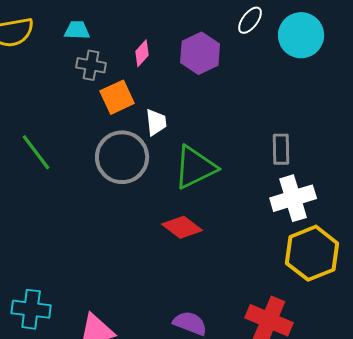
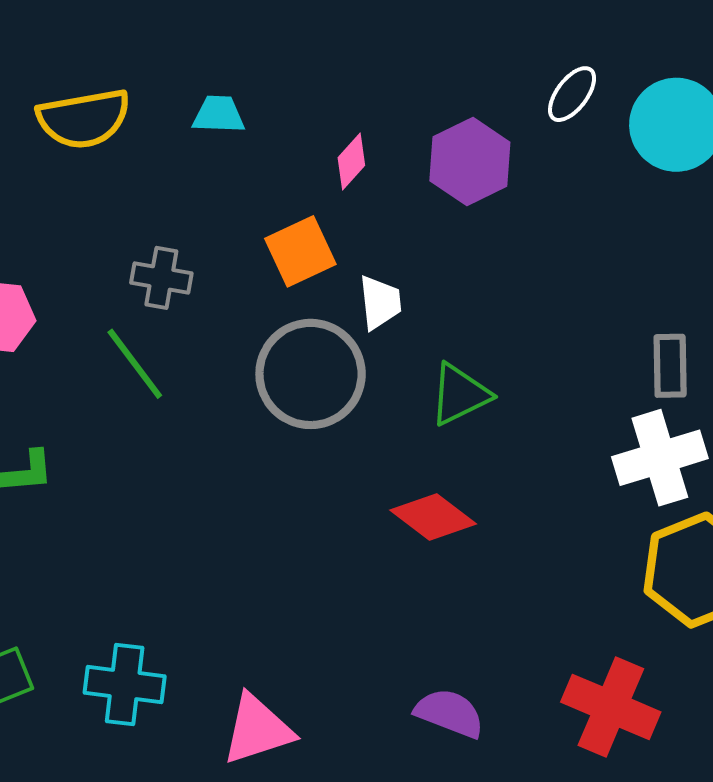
gray cross: (91, 65) -> (161, 278), moved
gray rectangle: (281, 149) -> (670, 366), moved
green triangle: (195, 167) -> (460, 394), size x0.7

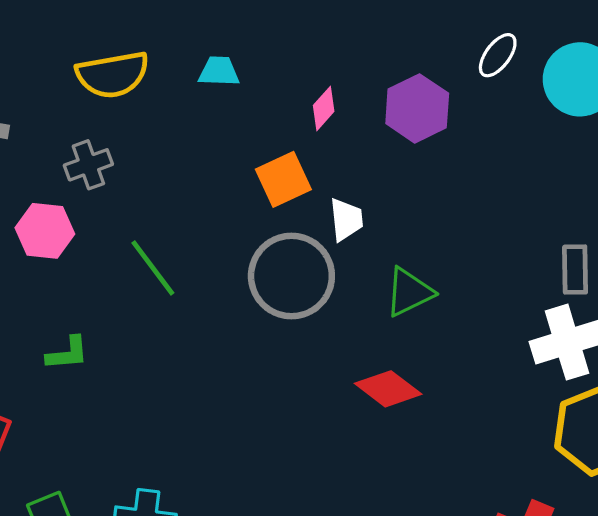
gray cross: (161, 278) -> (88, 165), moved, turned -30

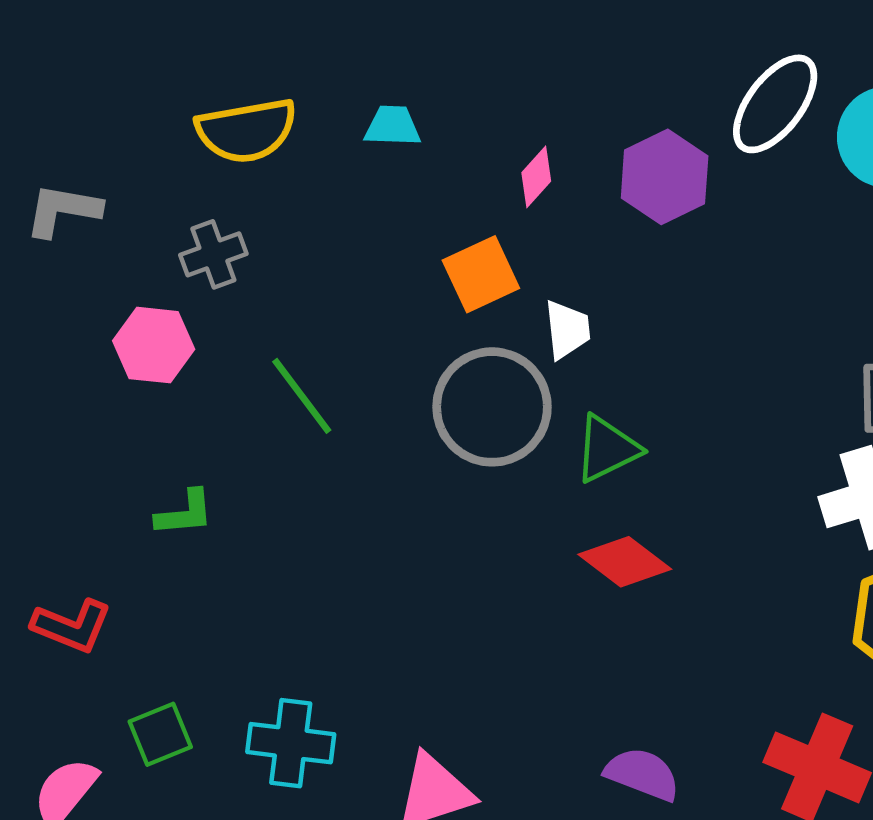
white ellipse: (498, 55) -> (775, 104), size x1.6
green triangle: (409, 292) -> (607, 449), moved

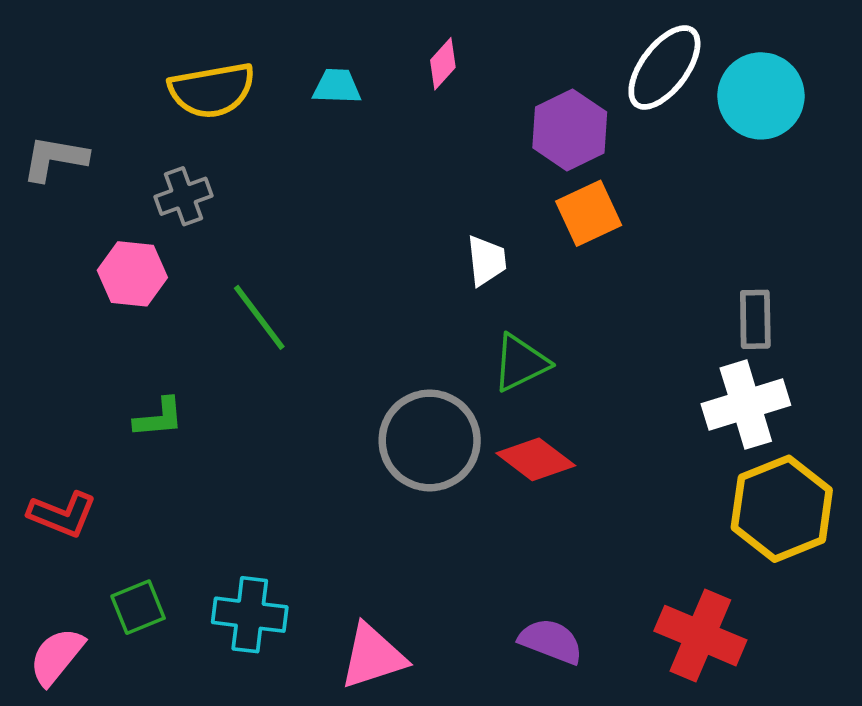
pink diamond: (536, 177) -> (443, 64), moved
orange square: (481, 274) -> (589, 213), moved
gray circle: (492, 407) -> (430, 440), moved

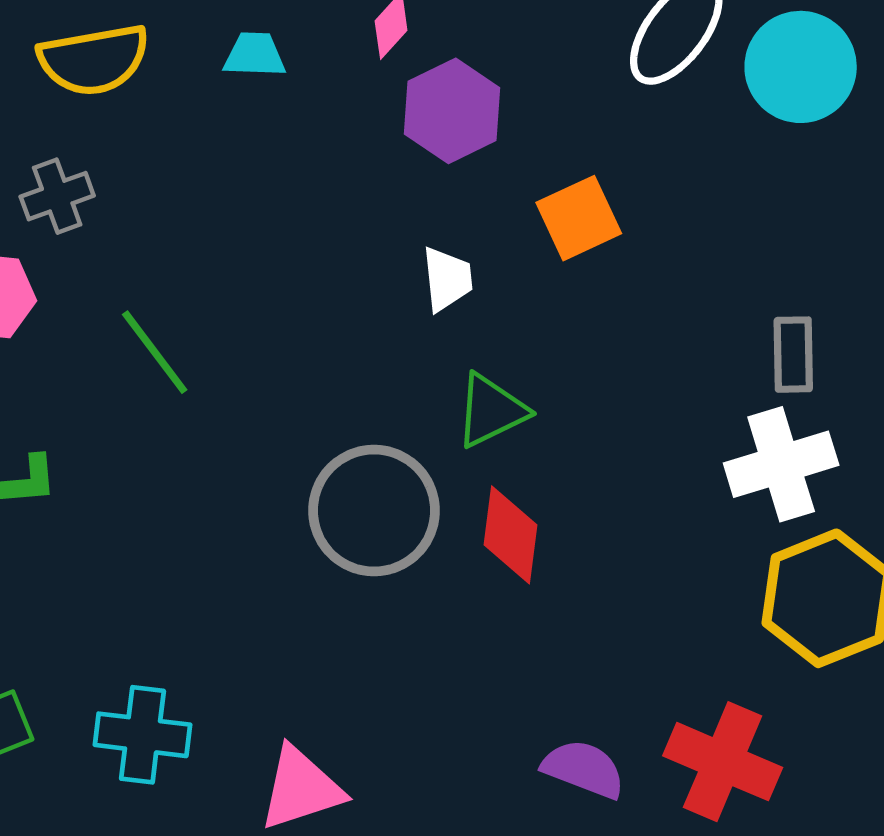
purple hexagon: (570, 130) -> (452, 111), moved
red diamond: (536, 459) -> (511, 535), turned 60
purple semicircle: (551, 641) -> (584, 769), moved

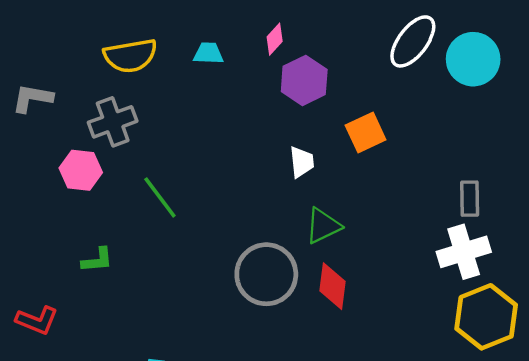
gray cross: (57, 196) -> (113, 122), size x1.4

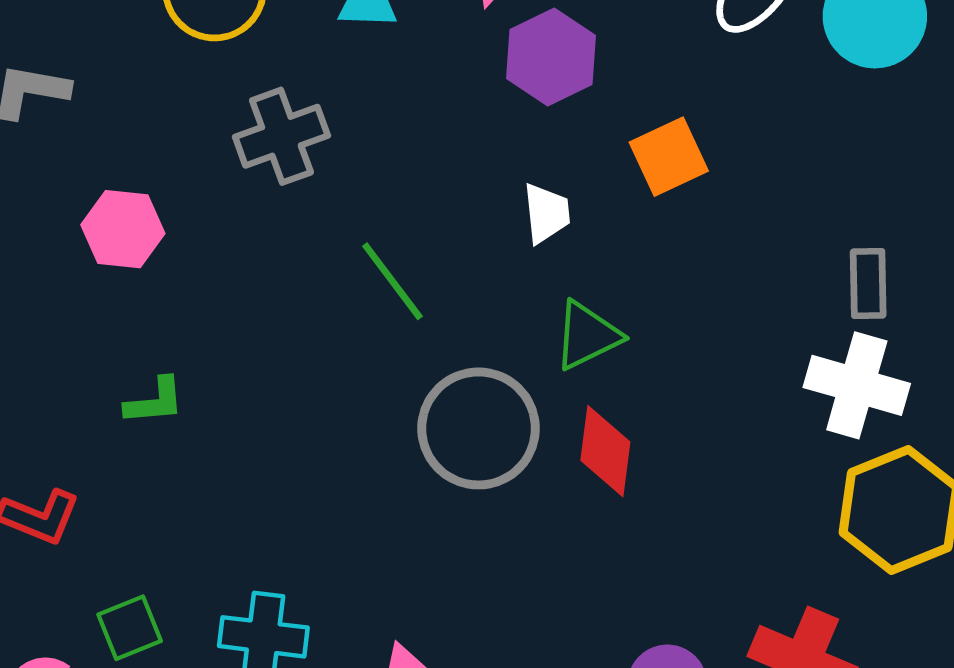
gray cross: (113, 122) -> (281, 136), moved
green line: (160, 197) -> (392, 281), moved
white cross: (464, 252) -> (857, 385), turned 33

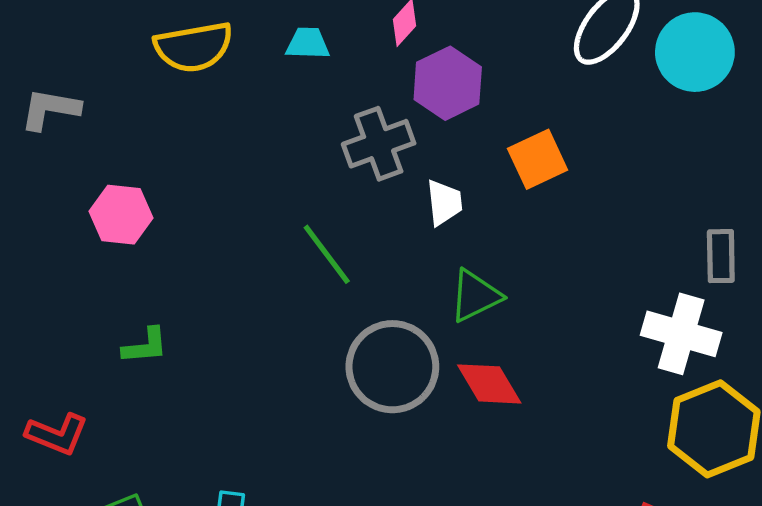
gray cross: (281, 136) -> (379, 144), moved
gray rectangle: (868, 283) -> (721, 256), moved
red diamond: (605, 451) -> (489, 384), turned -38

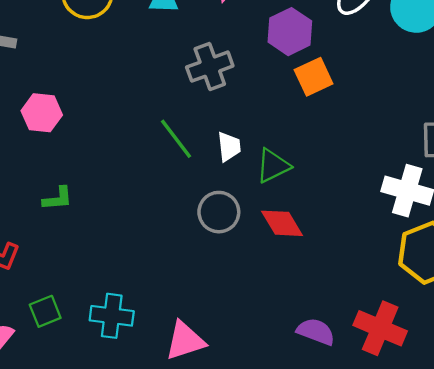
purple hexagon: (448, 83) -> (290, 32), moved
white trapezoid: (444, 202) -> (229, 147), moved
gray circle: (392, 367) -> (219, 212), size x0.7

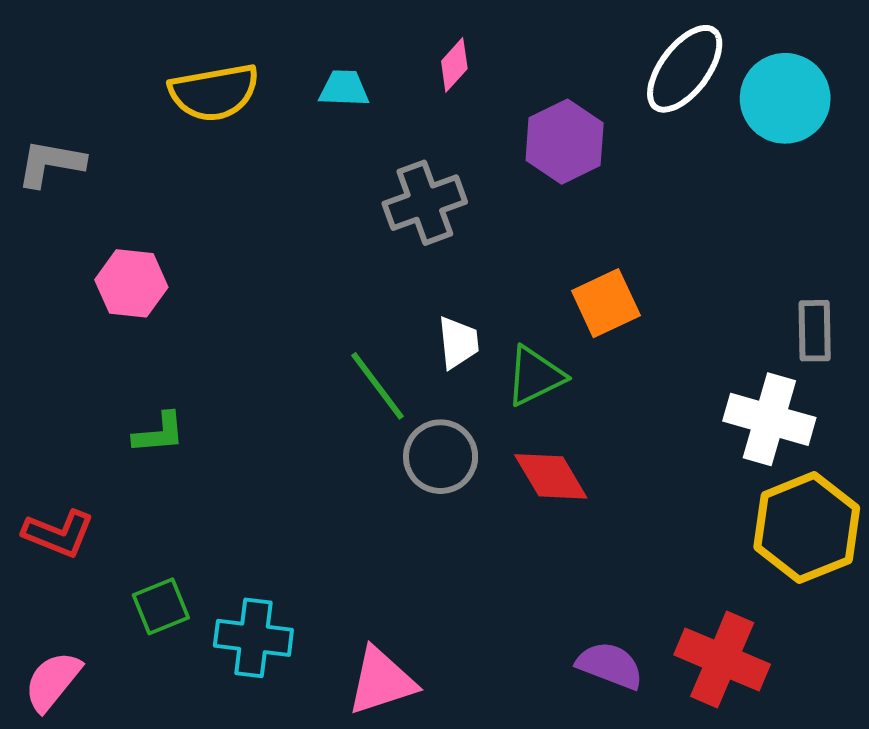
orange square: (314, 77) -> (606, 303), moved
green line: (176, 139) -> (378, 386), moved
green square: (45, 311) -> (161, 606), moved

